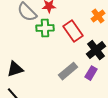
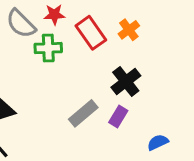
red rectangle: (73, 31) -> (91, 33), moved

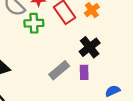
purple rectangle: (118, 116) -> (84, 72), turned -32

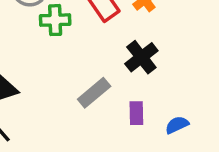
purple rectangle: (84, 72) -> (136, 113), moved

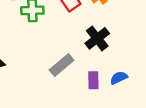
blue semicircle: (177, 125) -> (119, 78), moved

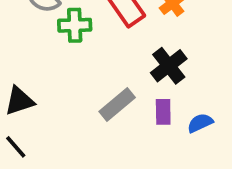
purple rectangle: (93, 80) -> (163, 112), moved

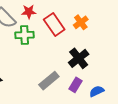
purple rectangle: (163, 112) -> (75, 85), turned 32

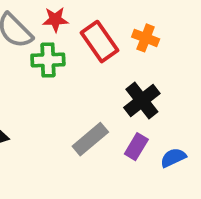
orange cross: (81, 22) -> (146, 38), turned -32

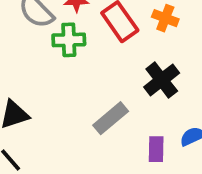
purple rectangle: (136, 147) -> (156, 149), moved, turned -30

